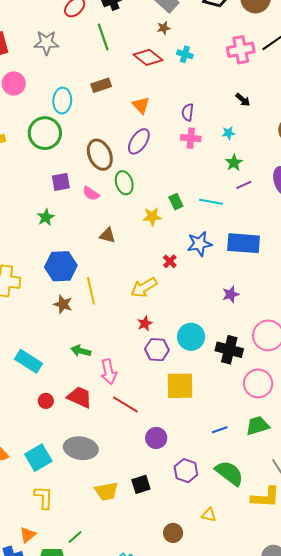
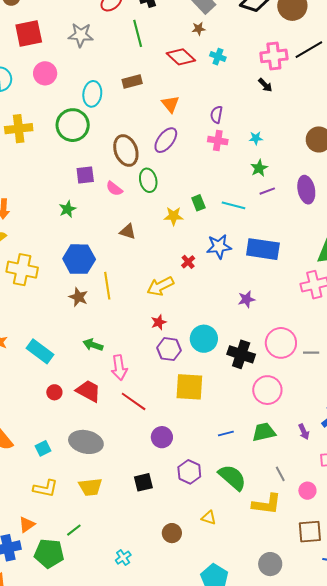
black arrow: (243, 100) -> (265, 85), moved
cyan square: (38, 458) -> (43, 448), size x0.6
yellow trapezoid: (106, 491) -> (90, 487), moved
yellow L-shape: (44, 497) -> (45, 488), turned 95

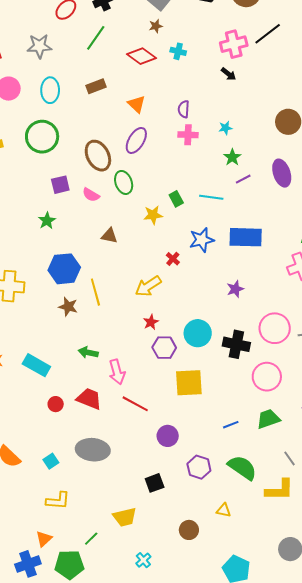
green line: (138, 33) -> (96, 38), turned 56
cyan ellipse: (92, 94) -> (50, 90), moved
yellow trapezoid: (90, 487) -> (125, 517), moved

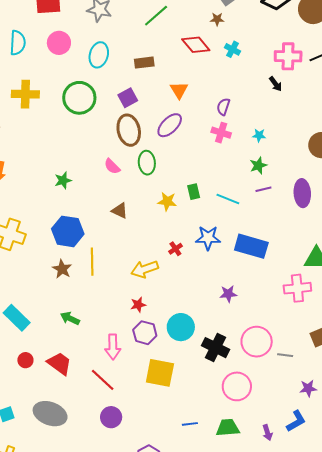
purple square: (60, 185) -> (128, 98), moved, turned -30
pink arrow: (117, 372) -> (113, 347), moved
purple circle: (168, 436) -> (111, 417), moved

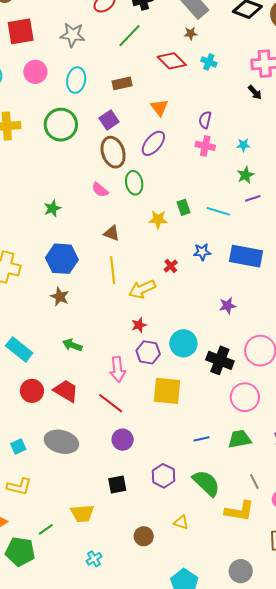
blue star: (208, 238) -> (202, 252), size x0.7
yellow line: (92, 262) -> (113, 270), moved
red circle: (25, 360) -> (32, 391), size x1.5

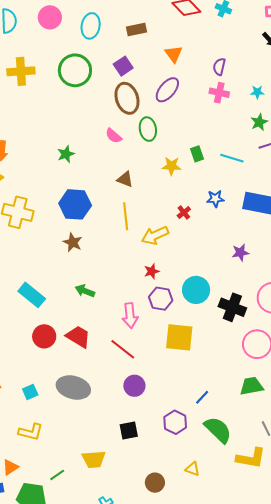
blue line: (202, 439) -> (202, 397), moved, turned -35

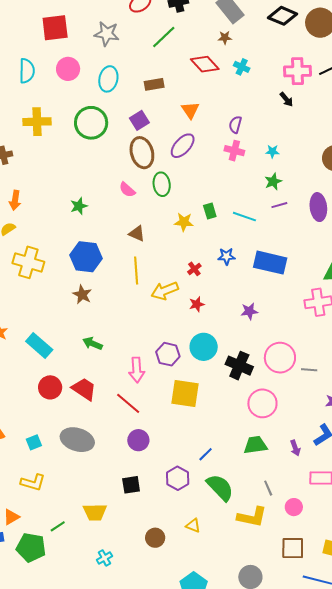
red star: (152, 271) -> (197, 304), moved

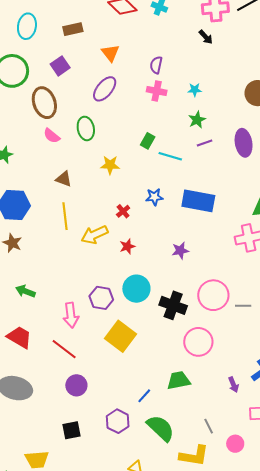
brown ellipse: (142, 153) -> (44, 103), moved
green rectangle: (210, 211) -> (148, 141), moved, turned 49
yellow square: (185, 394) -> (120, 336), turned 32
green trapezoid: (255, 445) -> (179, 380), moved

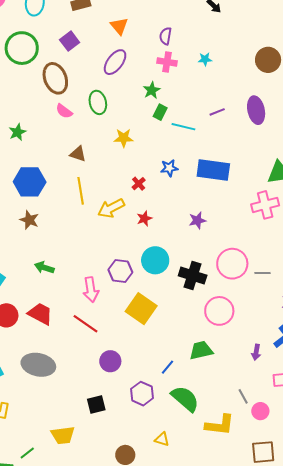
green star: (197, 120) -> (152, 90), moved
purple circle: (76, 385) -> (110, 361), moved
purple arrow: (233, 385) -> (256, 352), turned 35
gray line: (209, 426) -> (243, 396), moved

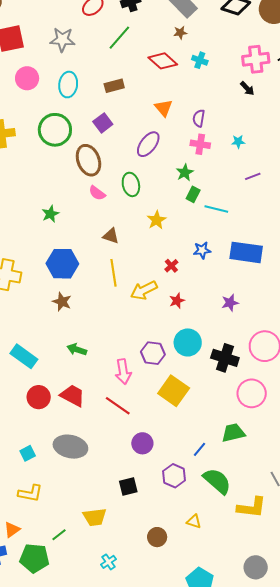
orange triangle: (119, 26) -> (164, 108), moved
purple line: (217, 112) -> (253, 176), moved
yellow star: (124, 138) -> (157, 220), turned -30

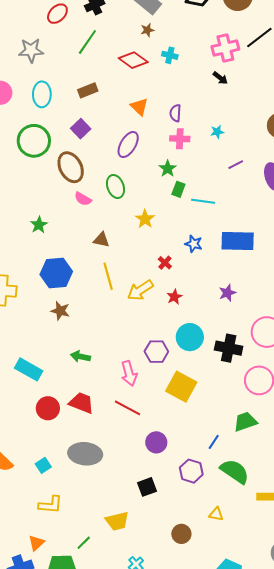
blue star: (202, 250) -> (194, 244), turned 30

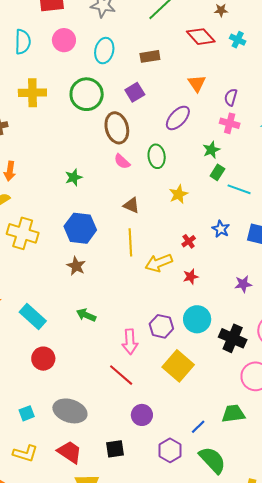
red trapezoid: (81, 403) -> (70, 452), moved
black square: (147, 487) -> (115, 449), moved

